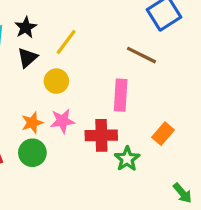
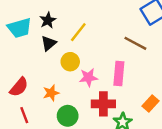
pink star: (62, 121) -> (88, 77), moved
green circle: (32, 153) -> (68, 116), moved

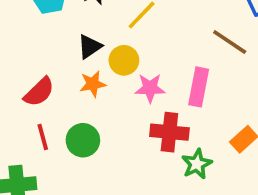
black triangle: (49, 43) -> (90, 47), moved
orange star: (51, 93) -> (93, 84), moved
green circle: (68, 116) -> (83, 140), moved

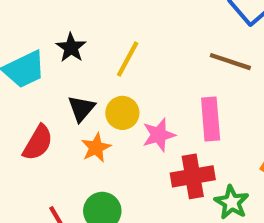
red semicircle: (39, 92) -> (38, 143), moved

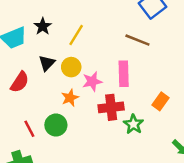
orange star: (96, 148) -> (70, 98), moved

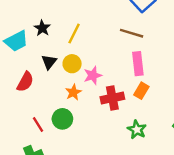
pink rectangle: (124, 74) -> (138, 64), moved
orange rectangle: (160, 101) -> (141, 91), moved
green star: (133, 124) -> (137, 130), moved

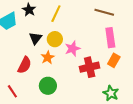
red semicircle: (25, 82) -> (24, 65), moved
orange star: (73, 92) -> (48, 57), moved
red line: (38, 124) -> (12, 91), moved

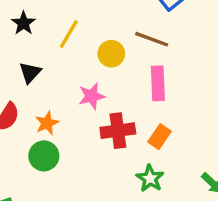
yellow circle: (55, 39) -> (111, 54), moved
orange star: (48, 57) -> (47, 123), moved
orange rectangle: (114, 60) -> (159, 137), moved

